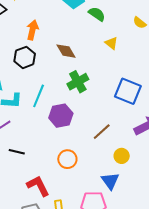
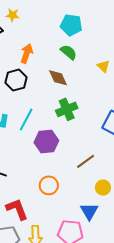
green semicircle: (97, 14) -> (69, 52), moved
yellow triangle: (111, 43) -> (103, 66), moved

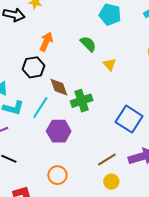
cyan pentagon: (71, 25) -> (110, 14), moved
yellow triangle: (103, 66) -> (110, 64), moved
brown diamond: (58, 78) -> (59, 87), moved
brown line: (86, 161) -> (107, 159), moved

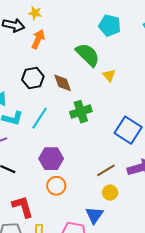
orange arrow: (46, 42) -> (38, 39), moved
green semicircle: (88, 44) -> (88, 55), size x1.5
brown diamond: (59, 87) -> (63, 83), moved
purple hexagon: (59, 131) -> (51, 159), moved

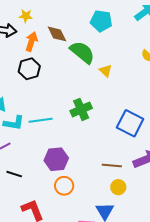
black hexagon: (33, 78) -> (29, 69), moved
brown diamond: (63, 83) -> (57, 34), moved
cyan line: (40, 118) -> (41, 120), turned 55
brown line: (106, 170) -> (112, 166), turned 42

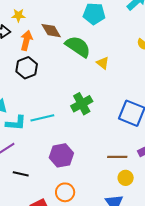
orange circle: (64, 186) -> (65, 192), moved

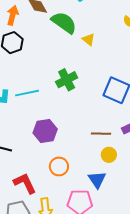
orange circle: (65, 192) -> (59, 166), moved

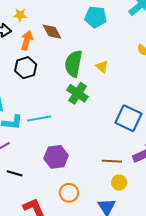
green semicircle: (64, 23) -> (73, 64), moved, turned -116
green cross: (67, 80) -> (78, 93), moved, turned -30

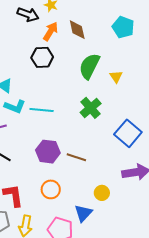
green cross: (78, 93) -> (91, 108), moved
brown line: (112, 161) -> (76, 157), moved

